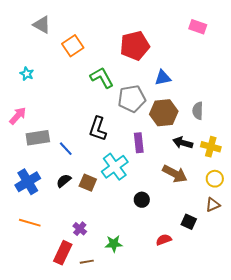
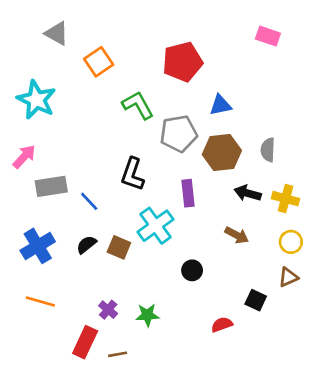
cyan star: (27, 74) -> (36, 100), size x2.0
brown arrow: (175, 174) -> (237, 235), size x0.7
green star: (114, 244) -> (147, 315), moved

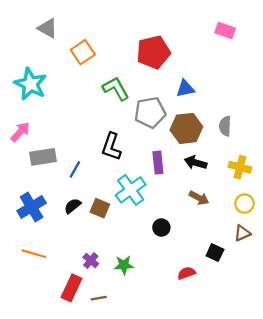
black arrow: (248, 193) -> (196, 163), moved
blue line: (89, 201) -> (75, 169), turned 72

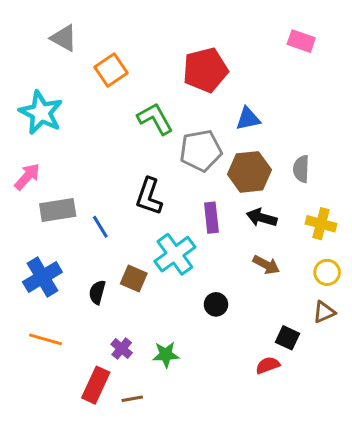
blue line: (75, 169) -> (100, 227), turned -60
black semicircle: (73, 206) -> (97, 292), moved, turned -36
red semicircle: (186, 273) -> (268, 365), moved

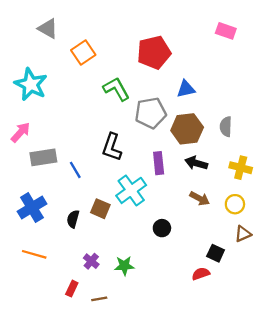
yellow circle: (327, 272) -> (235, 204), moved
red rectangle: (96, 385) -> (72, 289), size x0.6

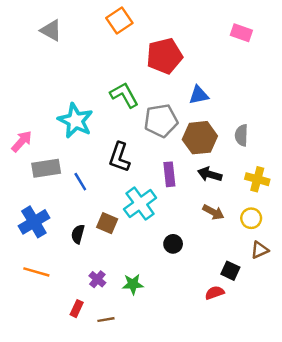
orange square: (83, 52) -> (119, 21), moved
cyan star: (31, 84) -> (75, 121), moved

